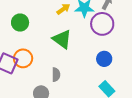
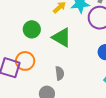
green circle: (20, 23) -> (32, 29), moved

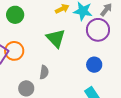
green circle: (32, 29) -> (15, 15), moved

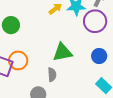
green triangle: (56, 38) -> (62, 52), moved, turned -45

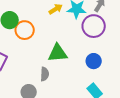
orange circle: (18, 60) -> (25, 30), moved

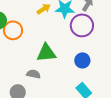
gray semicircle: (45, 74) -> (34, 74), turned -80

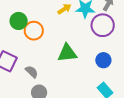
gray semicircle: (34, 74) -> (32, 72), moved, turned 32

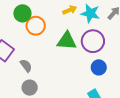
purple circle: (103, 25) -> (93, 41), moved
green triangle: (67, 53) -> (67, 41), moved

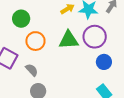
orange circle: (36, 26) -> (35, 41), moved

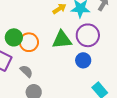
green circle: (21, 19) -> (14, 37), moved
blue circle: (104, 62) -> (83, 60), moved

